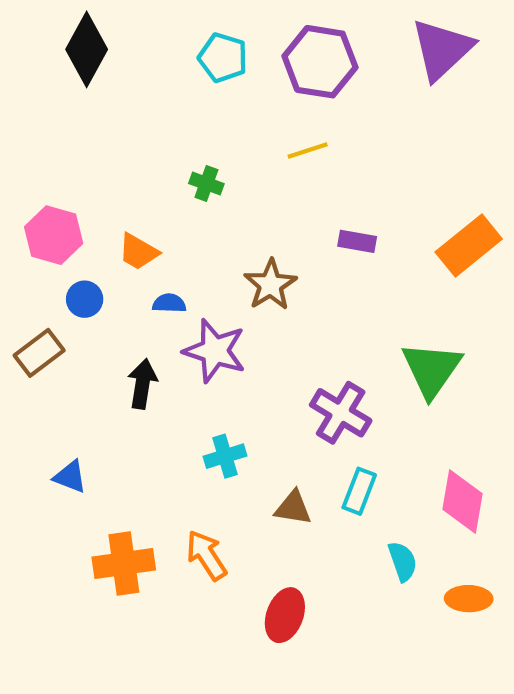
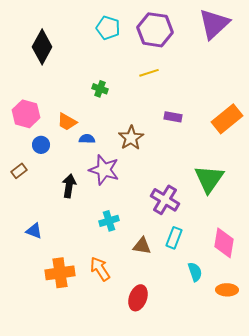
black diamond: (87, 49) -> (42, 47), moved
blue semicircle: (169, 303) -> (87, 139), moved
brown rectangle: (39, 353) -> (19, 171), size x0.7

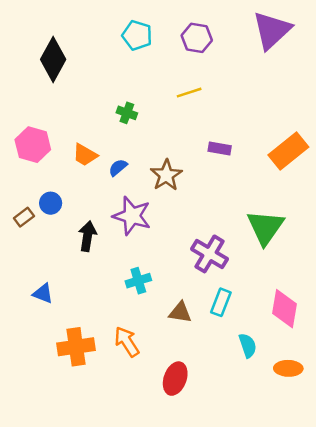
purple hexagon: (155, 30) -> (197, 38), size x0.7
blue semicircle: (87, 139) -> (118, 168), moved, turned -42
blue circle: (41, 145) -> (51, 203), moved

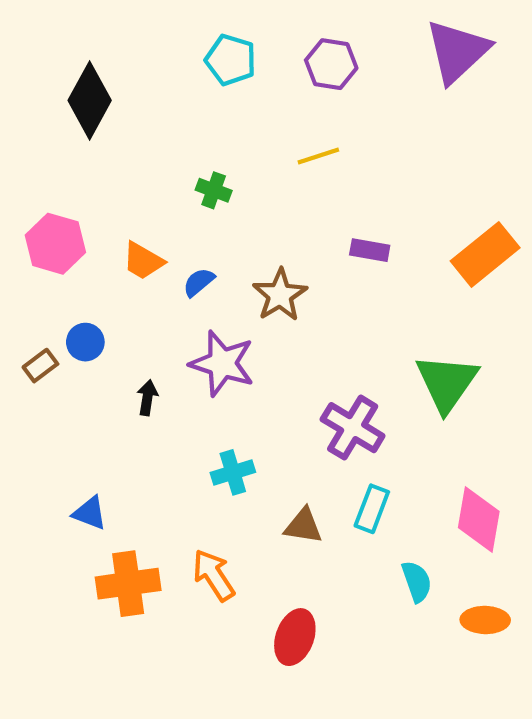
black arrow: (87, 236) -> (147, 398), size x0.7
blue triangle: (43, 293) -> (90, 513), moved

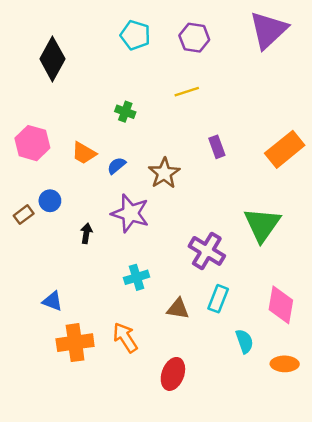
purple rectangle: (370, 250) -> (217, 147), turned 60

